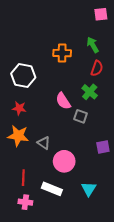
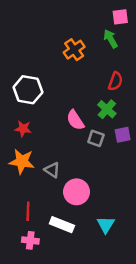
green arrow: (93, 45) -> (111, 39), moved
orange cross: (62, 53) -> (74, 50), moved, turned -36
purple square: (103, 147) -> (123, 135), moved

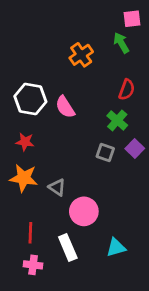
pink semicircle: (75, 120) -> (65, 107), moved
purple square: (123, 135) -> (135, 148), turned -35
white rectangle: (62, 225) -> (68, 247), turned 45
cyan triangle: (106, 225) -> (116, 247), turned 42

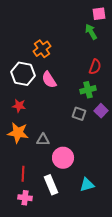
orange cross: (81, 55) -> (42, 49), moved
green cross: (117, 120) -> (88, 90), turned 35
gray triangle: (57, 187) -> (43, 140), turned -32

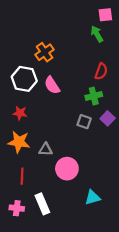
red line: (23, 174) -> (22, 176), moved
white rectangle: (51, 185) -> (42, 204), moved
pink cross: (25, 198) -> (17, 208), moved

